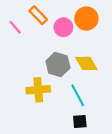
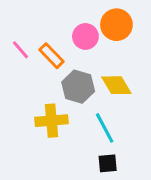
orange rectangle: (38, 15) -> (52, 56), moved
pink line: (15, 27) -> (21, 50), moved

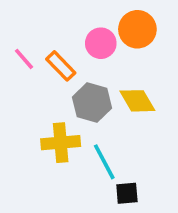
cyan line: (105, 128) -> (104, 162), moved

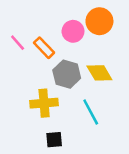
cyan line: (104, 162) -> (91, 112), moved
black square: (127, 193) -> (54, 140), moved

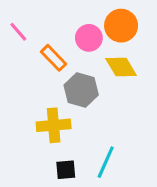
pink line: (18, 43) -> (18, 32), moved
yellow diamond: (99, 73) -> (121, 67), moved
cyan line: (91, 112) -> (106, 162), moved, turned 52

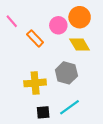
gray hexagon: (81, 90) -> (66, 73), moved
cyan line: (106, 162) -> (69, 107), turned 30

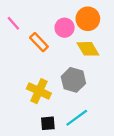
yellow cross: (35, 83) -> (39, 91), turned 30

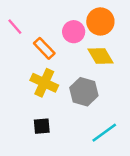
yellow cross: (39, 91) -> (44, 83), moved
cyan line: (77, 118) -> (104, 133), moved
black square: (48, 123) -> (42, 126), moved

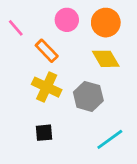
pink circle: (74, 32) -> (67, 20), moved

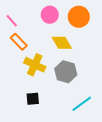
orange rectangle: (47, 51) -> (19, 42), moved
yellow diamond: (106, 59) -> (62, 43), moved

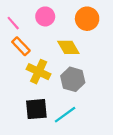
pink circle: (50, 15) -> (45, 16), moved
black square: (33, 99) -> (36, 109), size x1.5
cyan line: (82, 104) -> (65, 115), moved

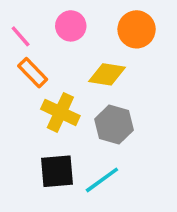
yellow diamond: (68, 47) -> (107, 74), turned -50

